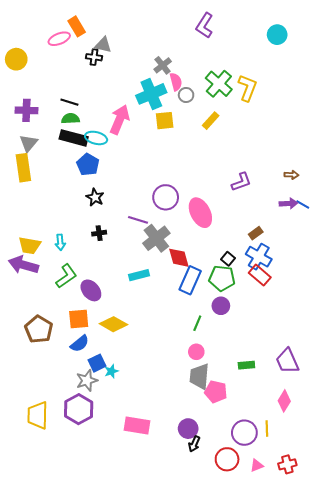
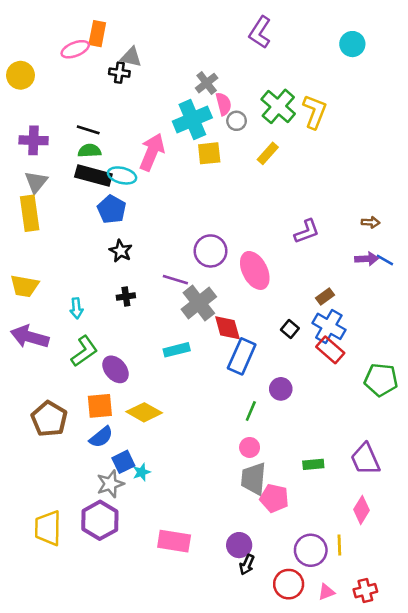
orange rectangle: (77, 26) -> (97, 34), turned 42
yellow trapezoid: (30, 245) -> (24, 286), moved
green pentagon: (222, 278) -> (381, 380), moved

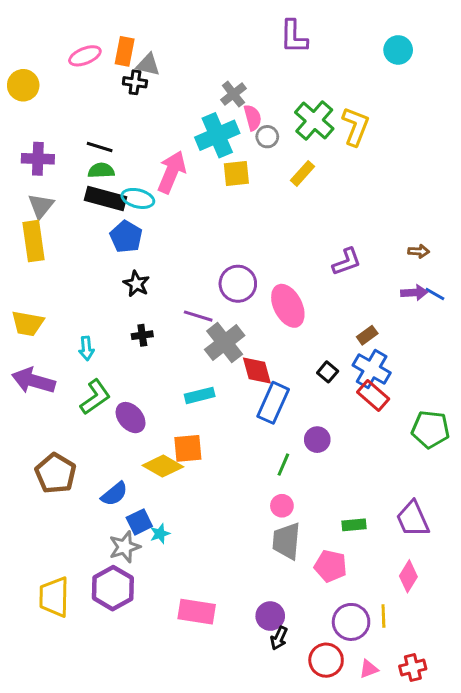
purple L-shape: (260, 32) -> (294, 37), turned -32
orange rectangle: (97, 34) -> (125, 51), moved
orange square: (100, 406) -> (188, 448), moved
pink pentagon: (274, 498) -> (330, 566), moved

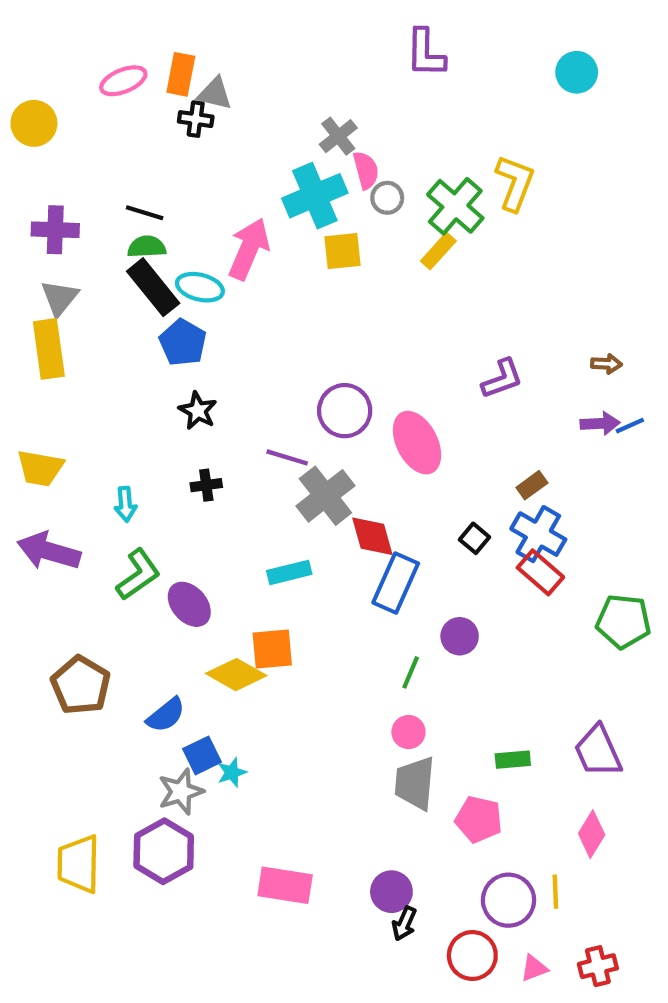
green cross: (314, 121) -> (455, 206), moved
black rectangle: (106, 198) -> (153, 287), turned 36
blue line: (435, 294) -> (630, 426), turned -54

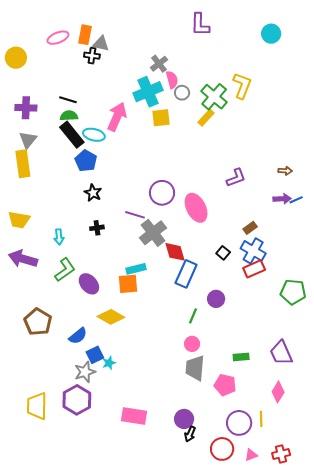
red rectangle: (540, 572) -> (254, 269), turned -65
orange square: (272, 649) -> (128, 284), moved

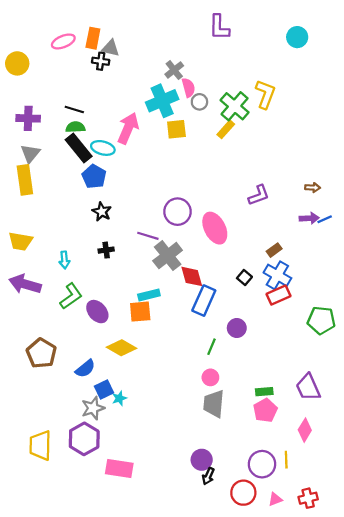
pink pentagon: (225, 385) -> (265, 410), moved, turned 30
pink rectangle: (134, 416) -> (119, 469), moved

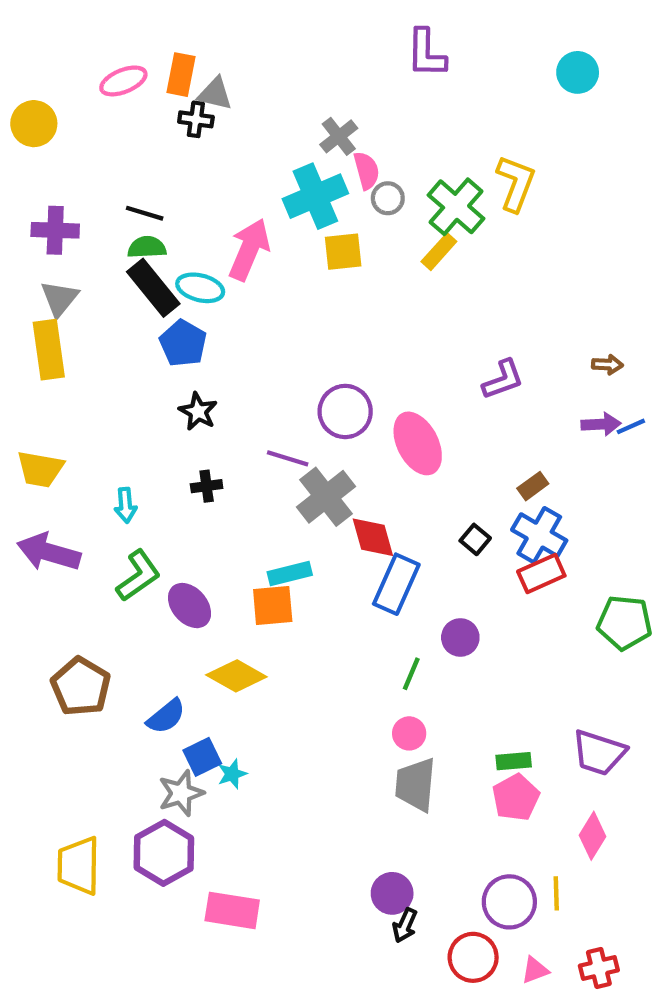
purple trapezoid: (308, 387) -> (599, 753), turned -48

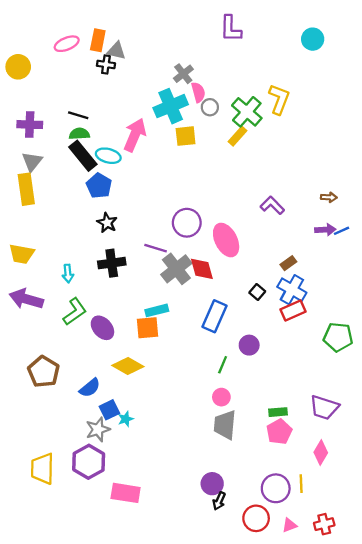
purple L-shape: (503, 379) -> (272, 205), turned -115
black cross: (207, 486) -> (112, 263), size x1.6
red diamond: (373, 537) -> (202, 269), moved

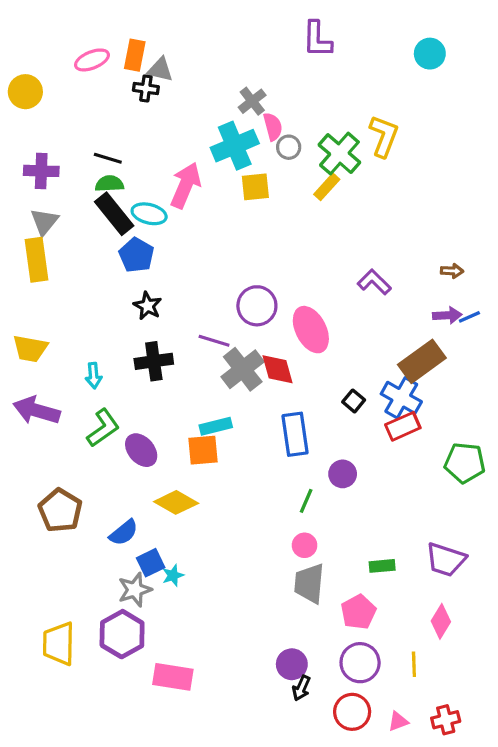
brown rectangle: (288, 263) -> (422, 361), moved, size x2.0
blue rectangle: (214, 316) -> (295, 434), turned -32
pink pentagon: (279, 432) -> (358, 612), moved
purple circle: (276, 488) -> (360, 663), moved

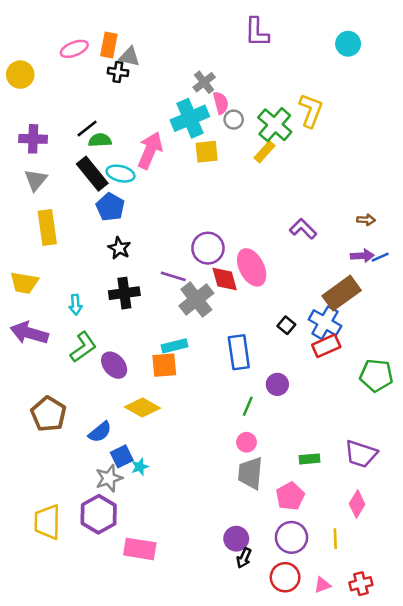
black line: (108, 158) -> (87, 129), turned -55
green semicircle: (109, 184) -> (100, 140), moved
yellow rectangle: (36, 260) -> (47, 228), moved
red diamond: (278, 369) -> (225, 279), moved

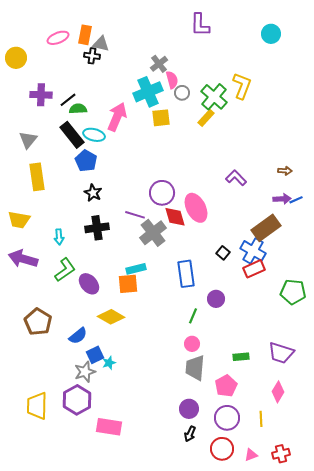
purple cross: (33, 139) -> (41, 95), moved
purple circle: (236, 539) -> (189, 409), moved

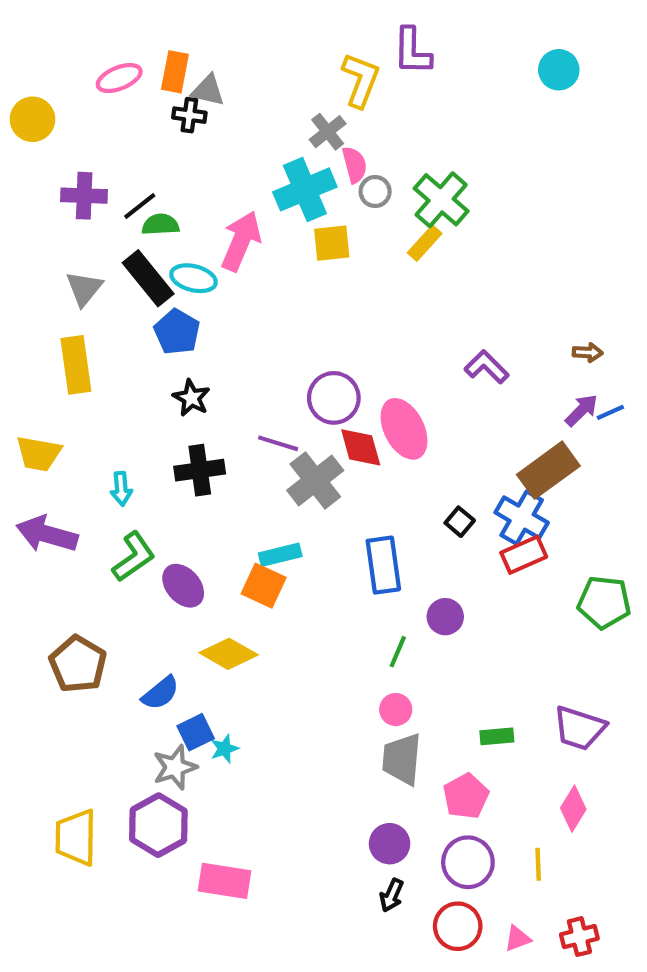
yellow L-shape: (242, 86) -> (361, 80), moved
gray triangle: (28, 140) -> (84, 289), moved
purple arrow: (282, 199) -> (581, 410), turned -42
orange square: (128, 284) -> (264, 586), turned 30

